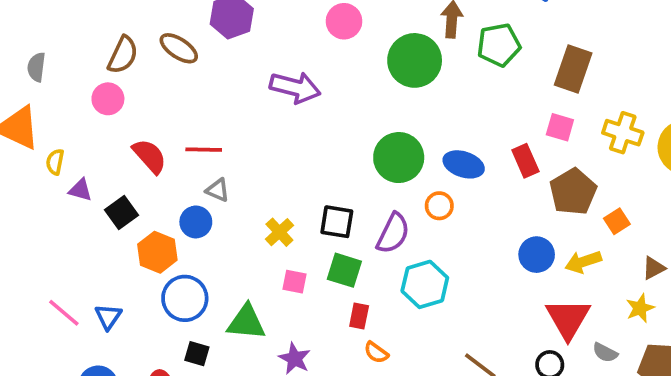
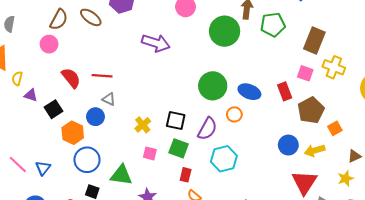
yellow cross: (623, 133) -> (334, 67), moved

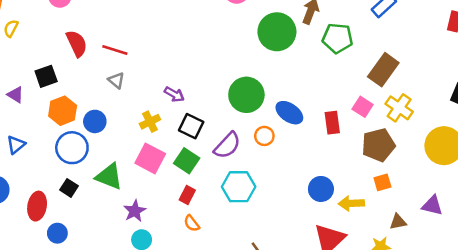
purple arrow: (156, 43) -> (174, 94), moved, size x0.6
purple triangle: (31, 95) -> (15, 95), moved
brown pentagon: (311, 110) -> (378, 145), moved
blue circle: (95, 117) -> (95, 121), moved
pink square: (150, 153) -> (150, 158), size x1.6

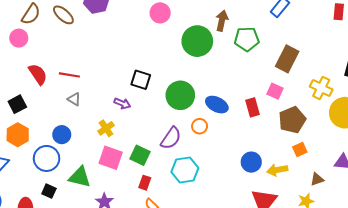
yellow cross: (399, 108) -> (321, 88), moved
orange hexagon: (63, 111) -> (18, 135), moved
black square: (191, 126) -> (141, 80), moved

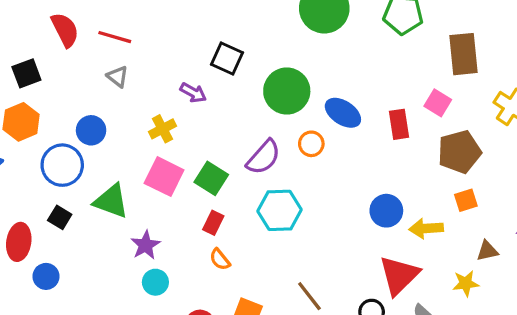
brown rectangle: (287, 59) -> (463, 54), turned -40

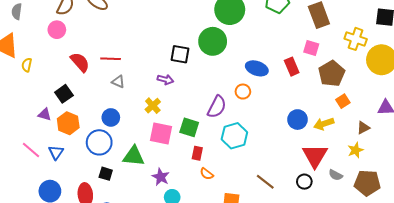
green circle: (287, 91) -> (213, 41), moved

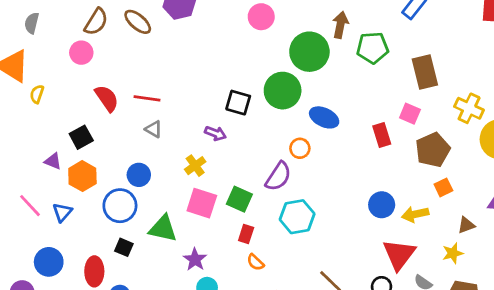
blue ellipse: (257, 68) -> (324, 117), moved
orange circle: (243, 92) -> (300, 148), moved

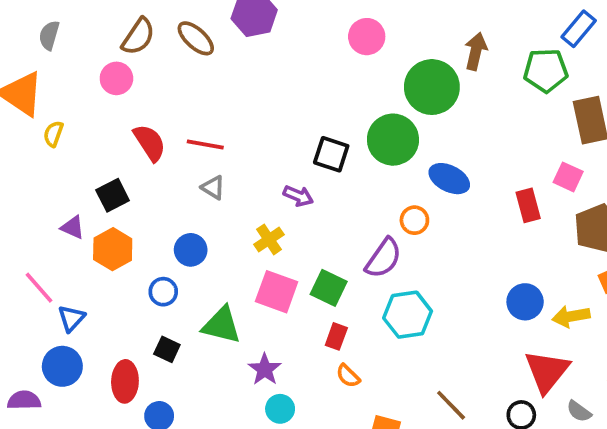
green pentagon: (373, 48) -> (546, 70), moved
blue circle: (120, 206) -> (163, 292), size x0.6
blue triangle: (62, 212) -> (71, 318), moved

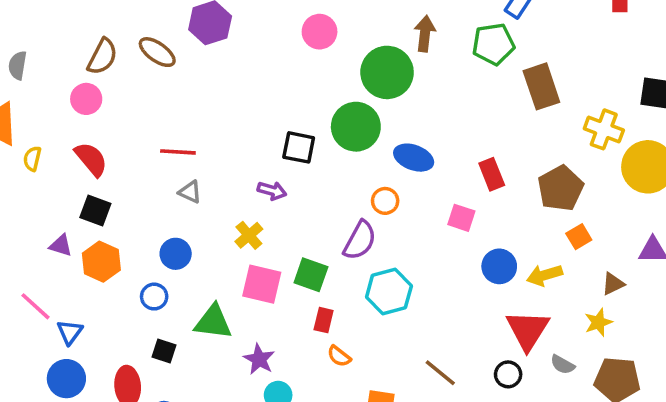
red semicircle: (150, 143) -> (91, 159), moved
pink square: (568, 177) -> (461, 218), moved
black square: (113, 195) -> (95, 210), turned -36

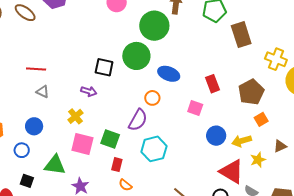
yellow star: (598, 322) -> (258, 160), moved
red triangle: (528, 330) -> (232, 172), turned -32

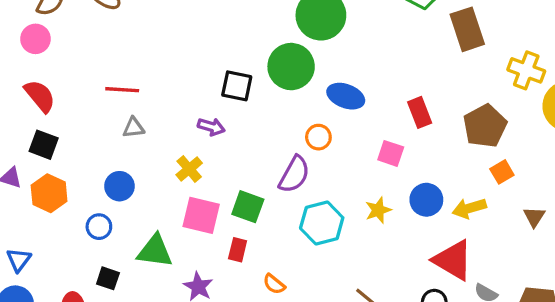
gray triangle: (43, 92) -> (134, 128), turned -32
brown triangle: (280, 146) -> (534, 217), turned -32
yellow star: (258, 160) -> (378, 210), moved
red rectangle: (117, 165) -> (238, 250), moved

